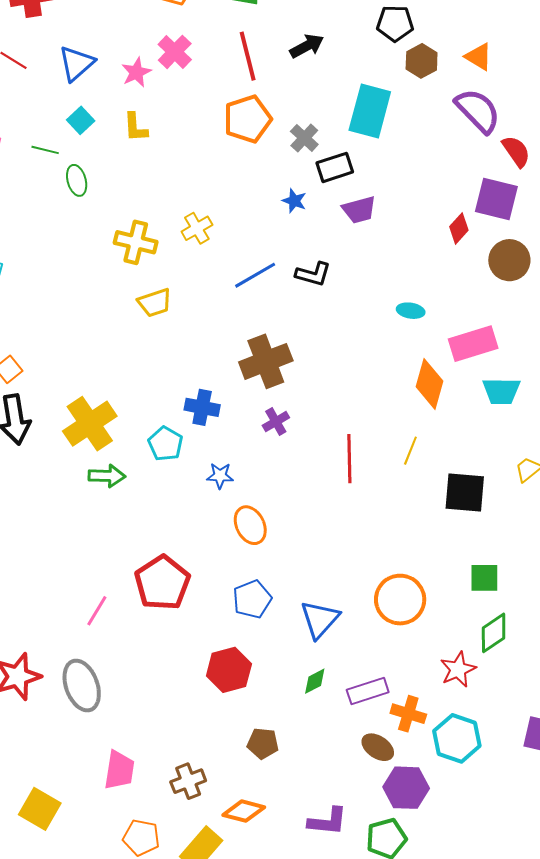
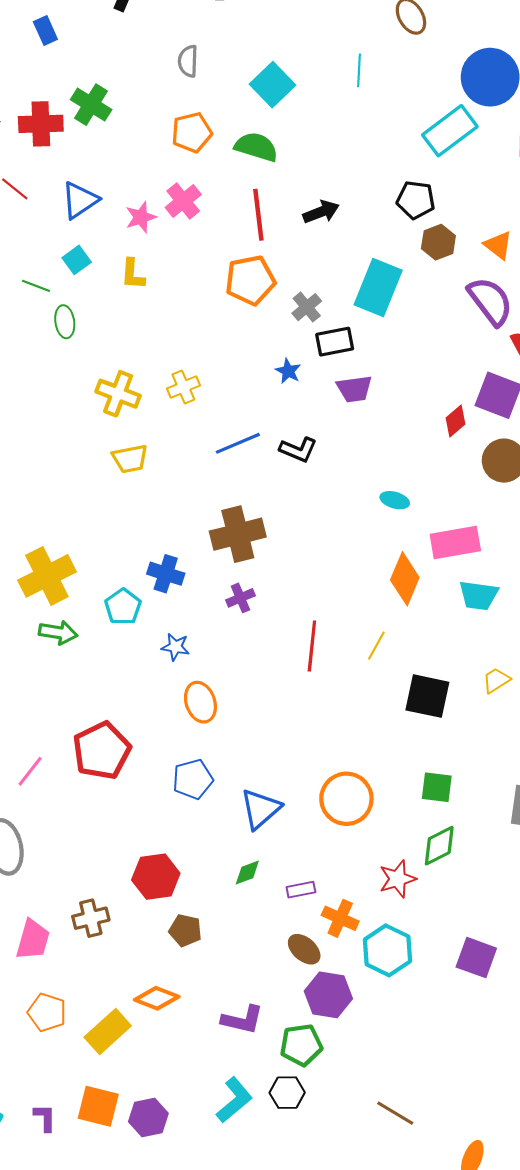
red hexagon: (229, 670) -> (156, 877), moved
purple rectangle: (368, 691) -> (301, 890), size x0.7
brown cross: (188, 781) -> (91, 918), moved

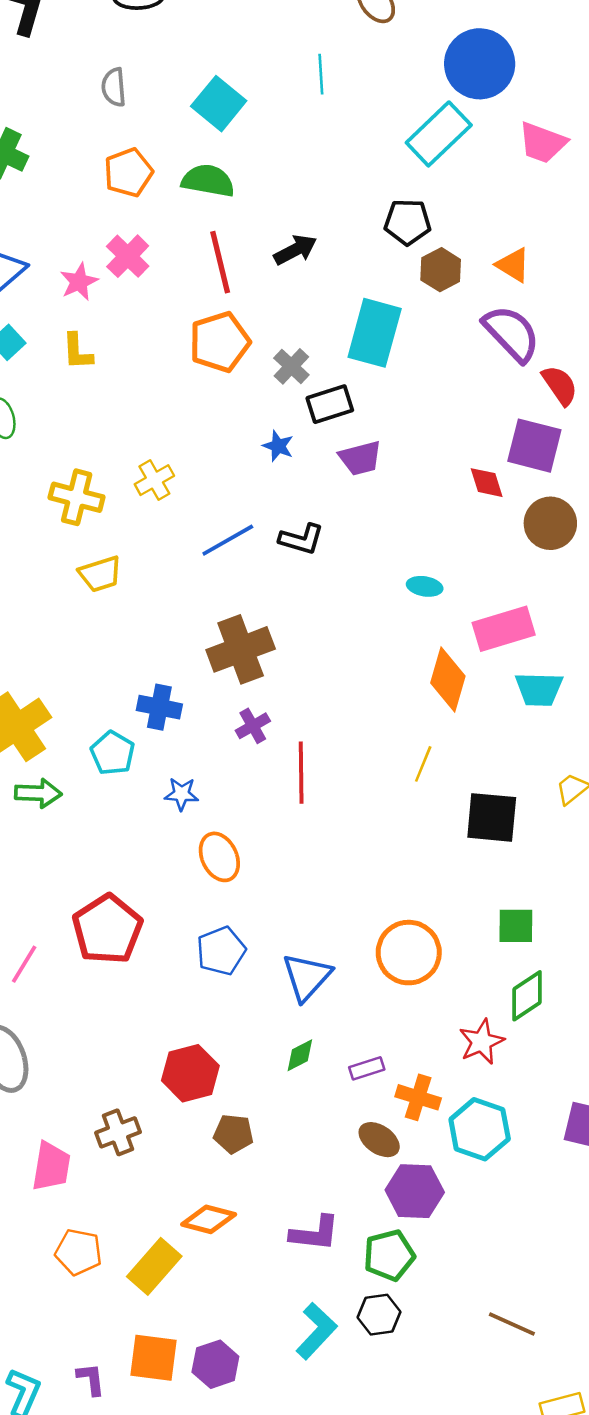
red diamond: (456, 421) -> (487, 483), turned -60
red line: (312, 646) -> (301, 773), moved

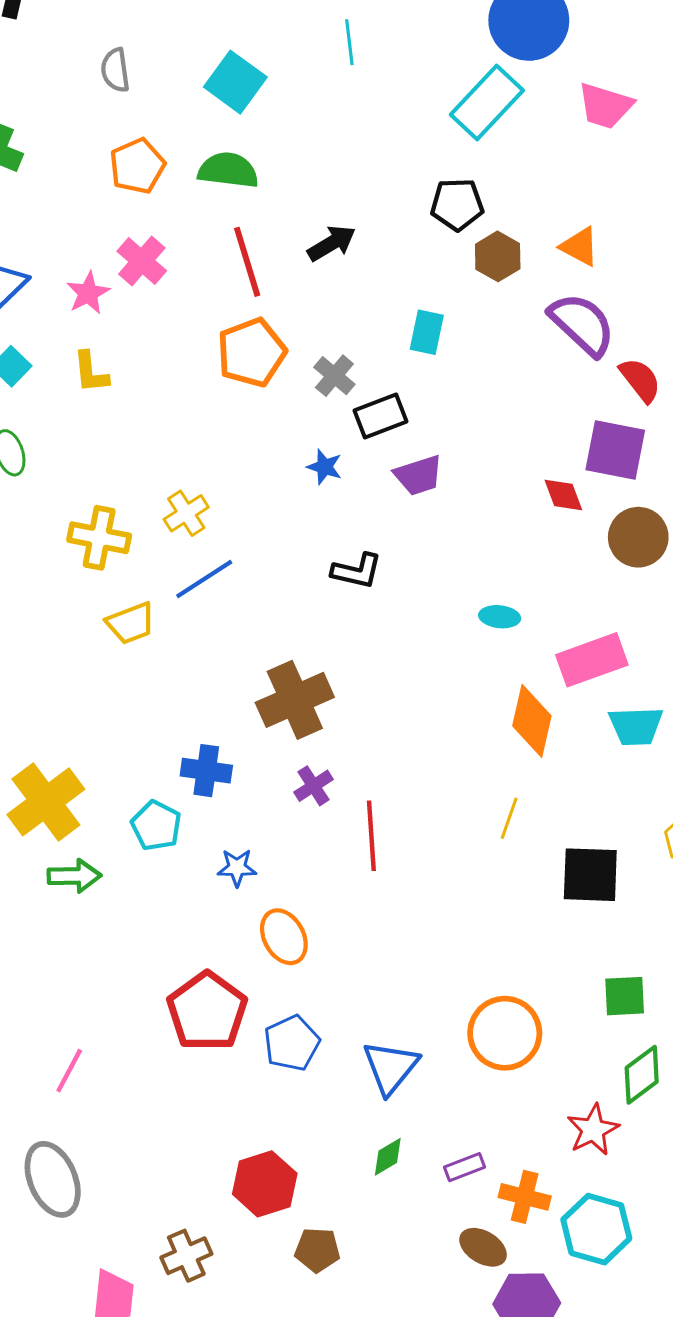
cyan rectangle: (375, 333) -> (427, 332), size x0.6
blue line: (228, 540) -> (204, 579), moved
red pentagon: (107, 929) -> (207, 1011), moved

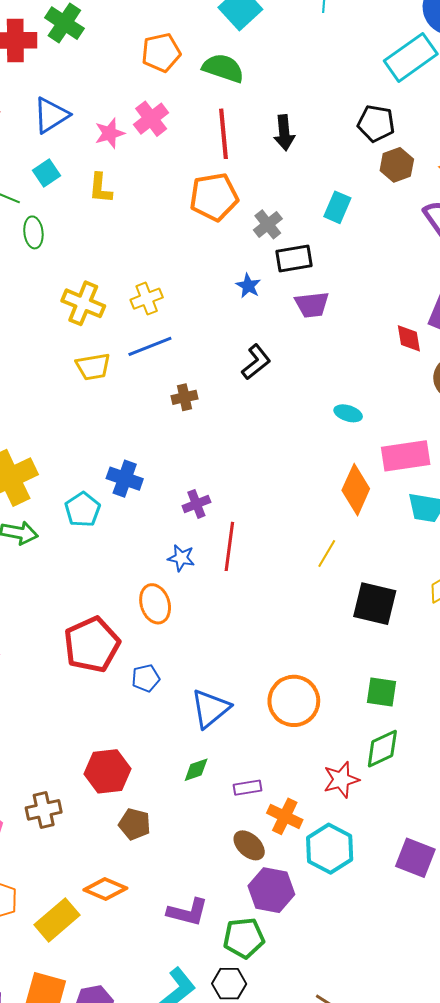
black arrow: (332, 243) -> (284, 133), turned 104
black L-shape: (357, 571) -> (256, 362), turned -63
brown cross: (295, 700) -> (184, 397), moved, size x0.5
blue star: (237, 868) -> (181, 558), moved
blue pentagon: (292, 1043) -> (146, 678), size x0.7

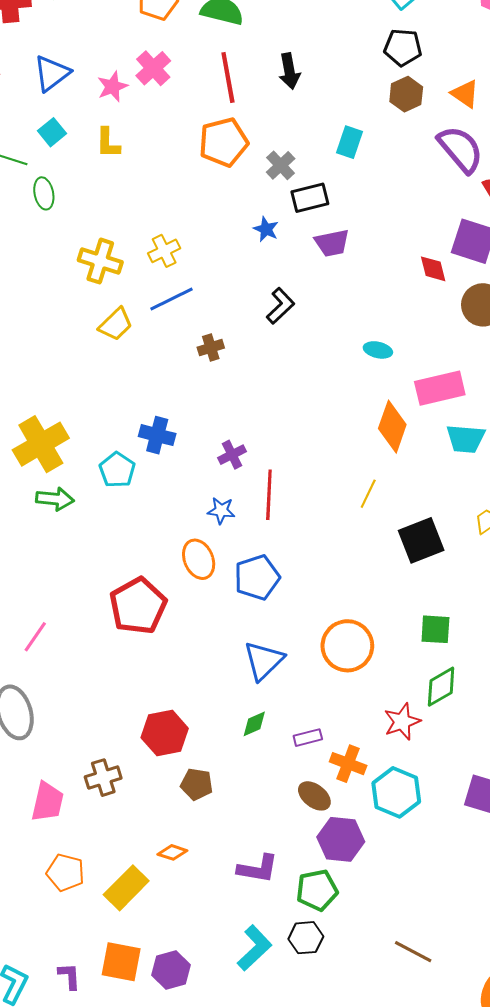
black pentagon: (376, 123) -> (403, 47), moved
yellow trapezoid: (93, 367) -> (116, 324), turned -30
black square: (375, 604) -> (421, 540), turned -30
blue pentagon: (146, 678) -> (257, 577), moved, size x1.6
orange diamond: (105, 889) -> (172, 852), size x0.7

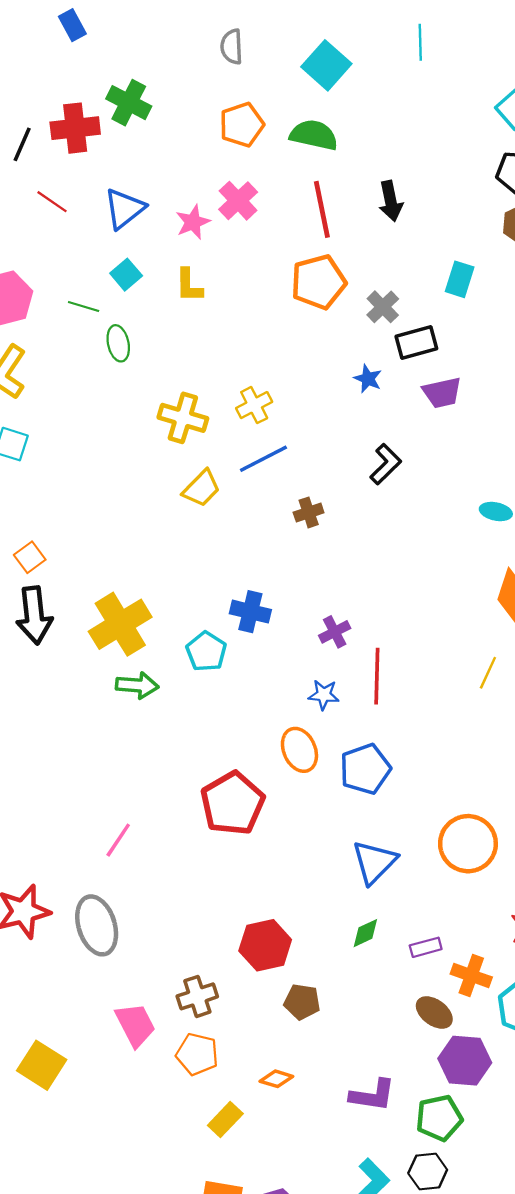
pink trapezoid: (48, 802) -> (135, 1025), turned -39
orange pentagon: (65, 873) -> (197, 1054), moved
yellow rectangle: (126, 888) -> (225, 1119), size x0.7

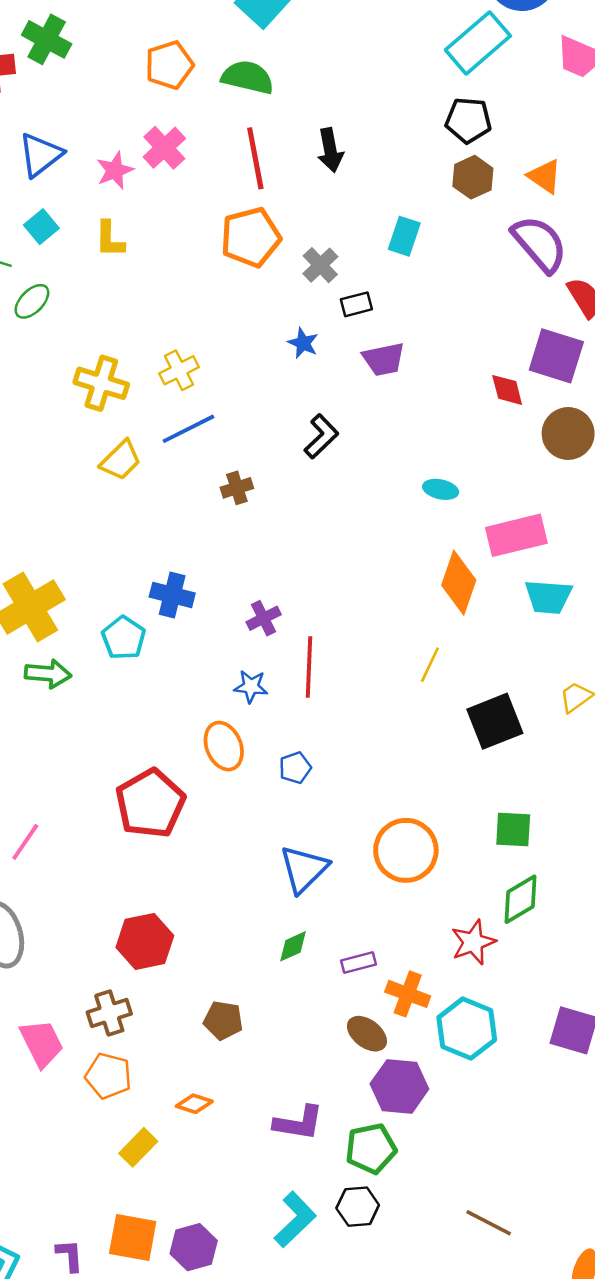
black rectangle: (416, 342) -> (356, 304), size x0.7
green ellipse: (118, 343) -> (32, 301), turned 56
blue pentagon: (365, 769) -> (295, 768), size x0.6
red hexagon: (265, 945) -> (145, 941), moved

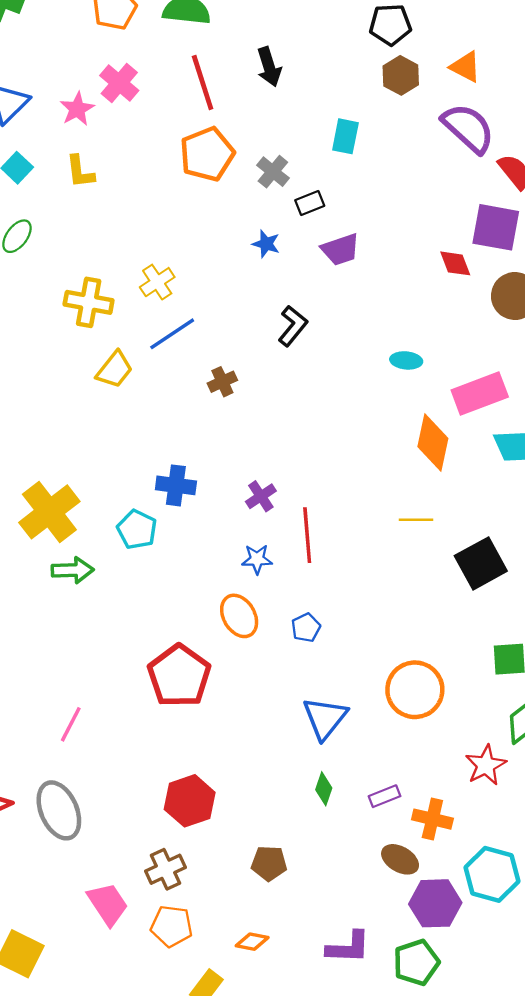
yellow line: (430, 665) -> (416, 520), turned 72
green diamond: (293, 946) -> (324, 789), turned -40
cyan hexagon: (467, 1029) -> (492, 874), moved

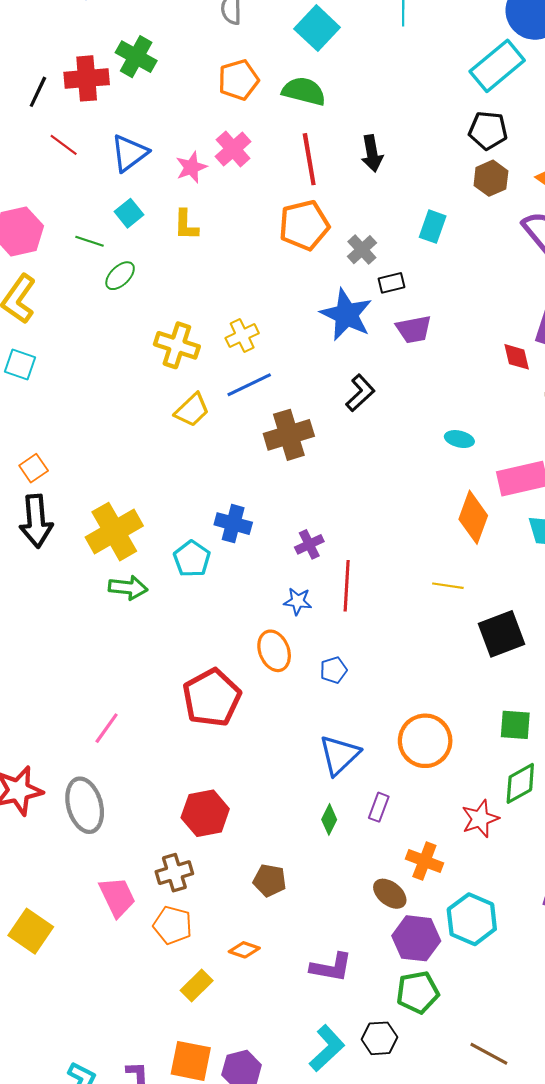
blue star: (266, 244) -> (346, 315), size x2.0
brown cross: (222, 382) -> (289, 435), size x1.8
purple rectangle: (385, 796) -> (379, 807), moved, turned -56
green pentagon: (416, 962) -> (418, 992), moved

